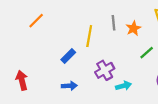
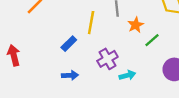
orange star: (133, 28) -> (136, 25), moved
red arrow: (22, 80) -> (14, 55), moved

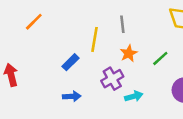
orange star: (136, 25) -> (129, 53), moved

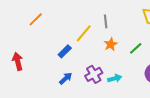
yellow line: (95, 39) -> (84, 33), turned 30
purple cross: (112, 79) -> (94, 74), moved
blue arrow: (72, 96) -> (66, 78), turned -40

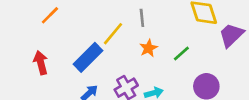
blue rectangle: (65, 51) -> (88, 57), size x1.6
red arrow: (18, 61) -> (41, 63), moved

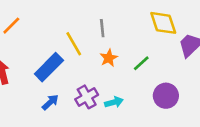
yellow line: (113, 34) -> (74, 44), turned -70

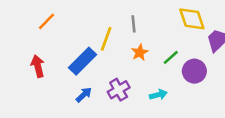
yellow line: (74, 44) -> (106, 39), turned 50
purple circle: (166, 96) -> (194, 71), moved
cyan arrow: (114, 102) -> (158, 95), moved

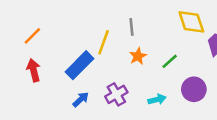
orange line: (46, 21) -> (32, 36), moved
purple circle: (194, 71) -> (194, 89), moved

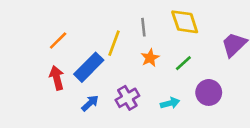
yellow diamond: (191, 22) -> (185, 22), moved
orange line: (32, 36) -> (58, 40), moved
red arrow: (34, 70) -> (57, 78), moved

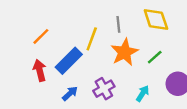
orange star: (150, 58) -> (124, 52), size x1.6
cyan arrow: (170, 103) -> (143, 93), turned -42

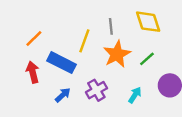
blue rectangle: (69, 61) -> (62, 63), turned 72

